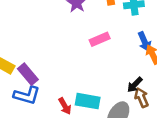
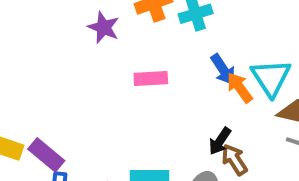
pink rectangle: (100, 39) -> (151, 79), turned 30

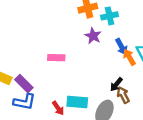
purple star: (104, 27) -> (93, 36), moved
pink rectangle: (151, 79) -> (56, 58), moved

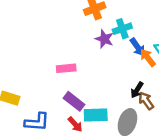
cyan cross: (110, 16) -> (122, 29), moved
purple rectangle: (24, 84) -> (74, 101), moved

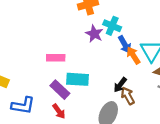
cyan cross: (122, 29) -> (112, 26), turned 36
cyan rectangle: (96, 115) -> (78, 79), moved

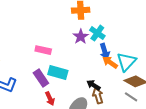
orange arrow: (133, 55) -> (110, 62), turned -35
black arrow: (120, 85) -> (93, 85), turned 72
red arrow: (59, 111) -> (50, 99), moved

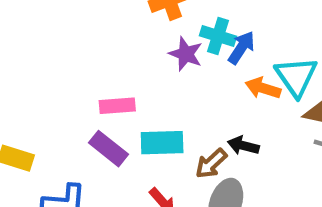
blue arrow: (105, 51) -> (242, 48), moved, turned -112
purple rectangle: (41, 78) -> (108, 149), moved
brown arrow: (98, 96) -> (211, 164), moved, turned -98

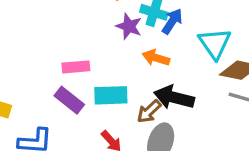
orange arrow: (263, 88) -> (156, 58), moved
black arrow: (243, 146) -> (174, 97), size x1.6

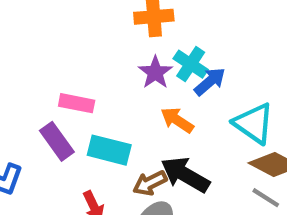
cyan triangle: (215, 43) -> (254, 123), turned -36

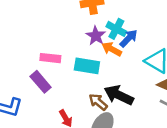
orange arrow: (177, 120) -> (112, 49), moved
cyan rectangle: (109, 150) -> (87, 66), moved
brown arrow: (150, 183) -> (98, 102), turned 72

